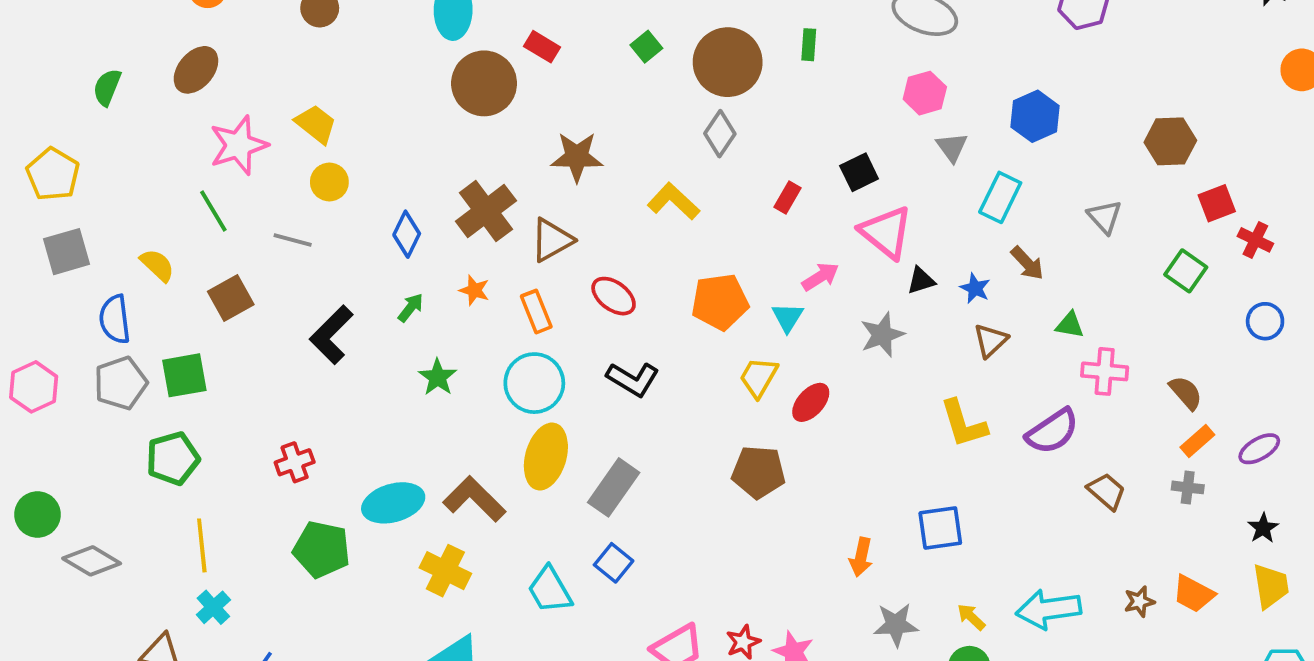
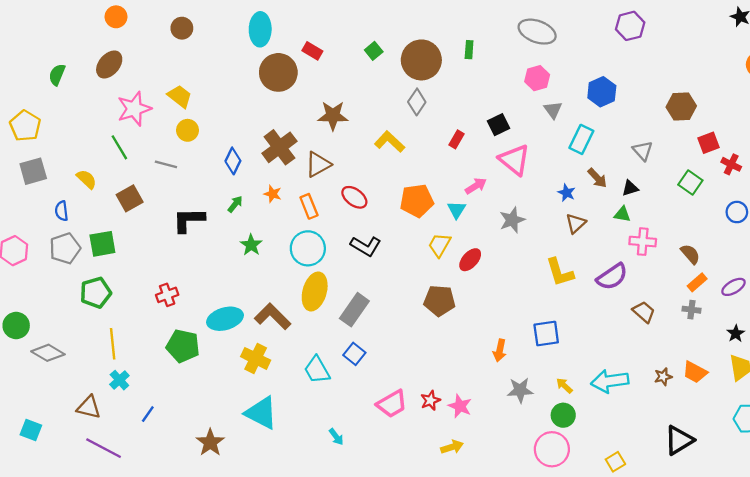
black triangle: (921, 281) -> (630, 188), moved
blue semicircle: (115, 319) -> (62, 211), size x0.7
black L-shape: (331, 335) -> (189, 220), turned 44

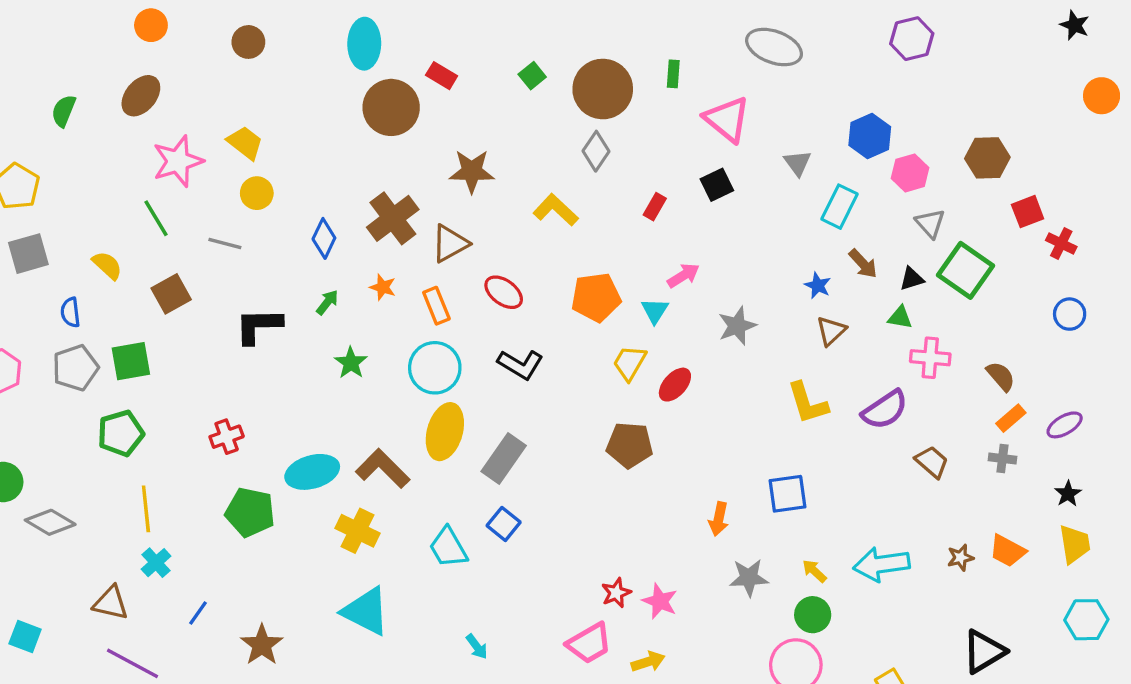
pink hexagon: (537, 78) -> (910, 173), moved
pink triangle: (514, 160) -> (727, 119), moved
green square: (690, 183) -> (965, 270), moved, size x1.5
pink trapezoid: (392, 404) -> (589, 643), moved
brown star: (210, 442) -> (262, 645), moved

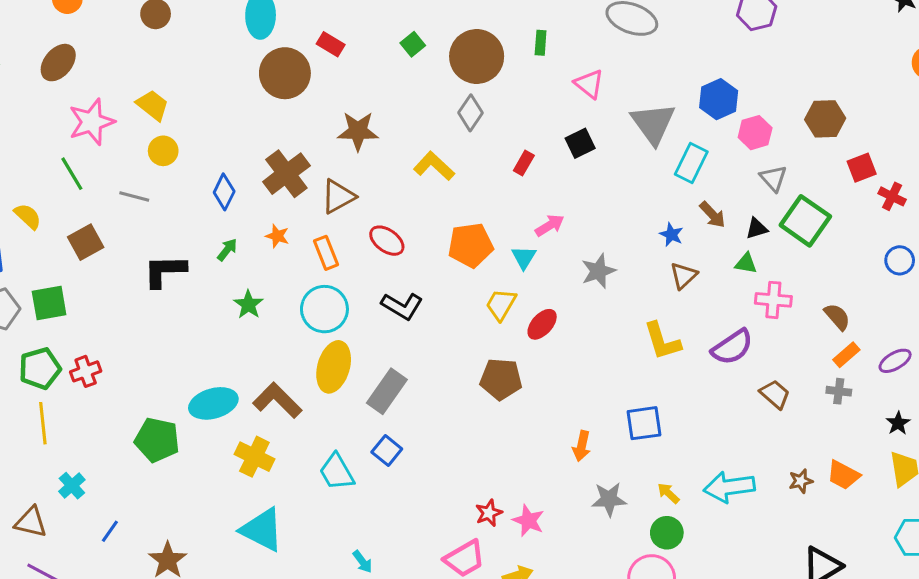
pink triangle: (727, 119) -> (589, 84), size x0.7
gray triangle: (798, 163) -> (653, 123), size x1.8
red cross: (227, 437) -> (86, 371), moved
yellow line: (146, 509) -> (43, 423), moved

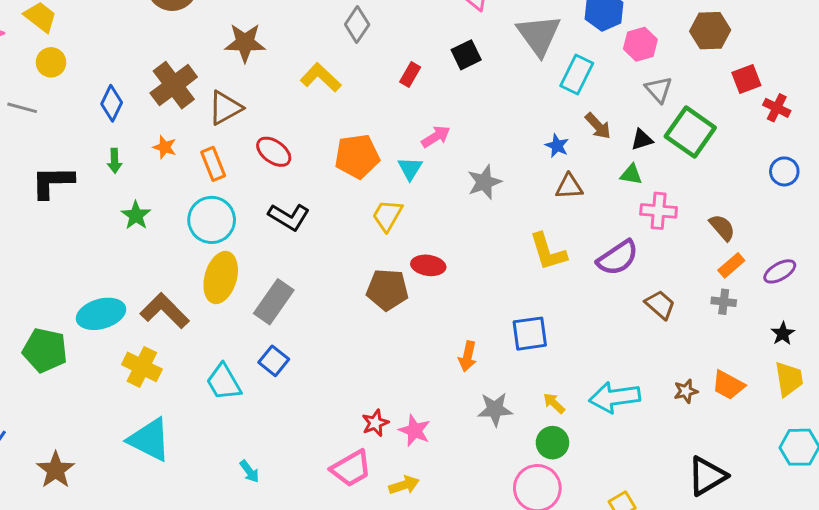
green arrow: (227, 250) -> (115, 161), turned 140
brown triangle: (684, 276) -> (569, 187), turned 40
red ellipse: (542, 324) -> (428, 265), moved, turned 56

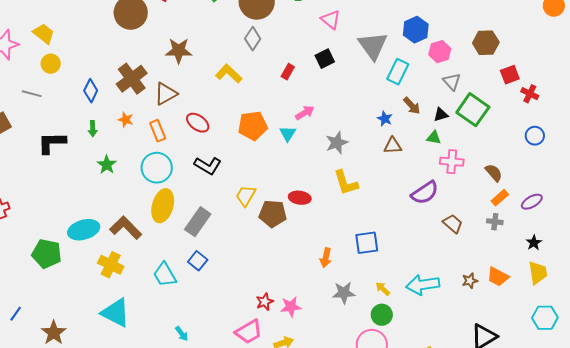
yellow trapezoid: (387, 215) -> (246, 196), moved
yellow L-shape: (548, 252) -> (346, 183), moved
pink star: (415, 431) -> (291, 307), turned -30

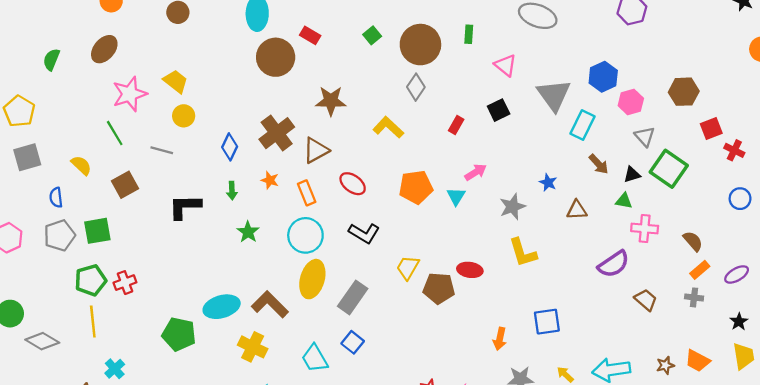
blue star: (385, 119) -> (548, 183), moved

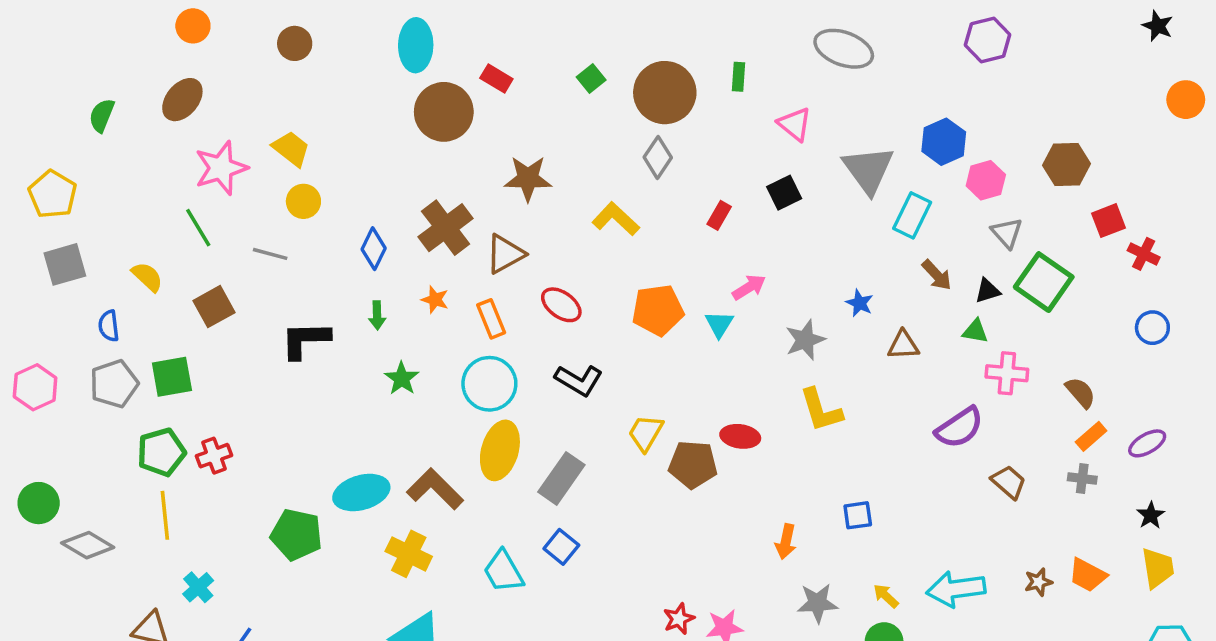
blue square: (547, 322) -> (858, 515), size x0.7

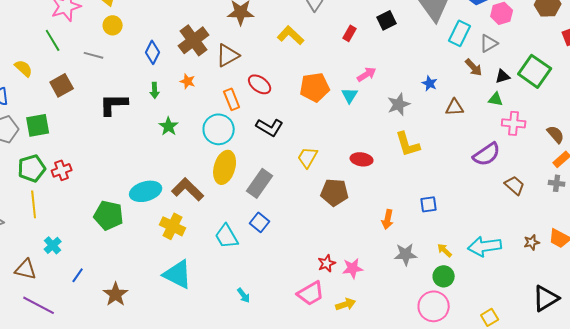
gray triangle: (1007, 233) -> (489, 43), moved, turned 42
orange rectangle: (491, 319) -> (232, 99), moved
brown pentagon: (693, 464) -> (335, 192), moved

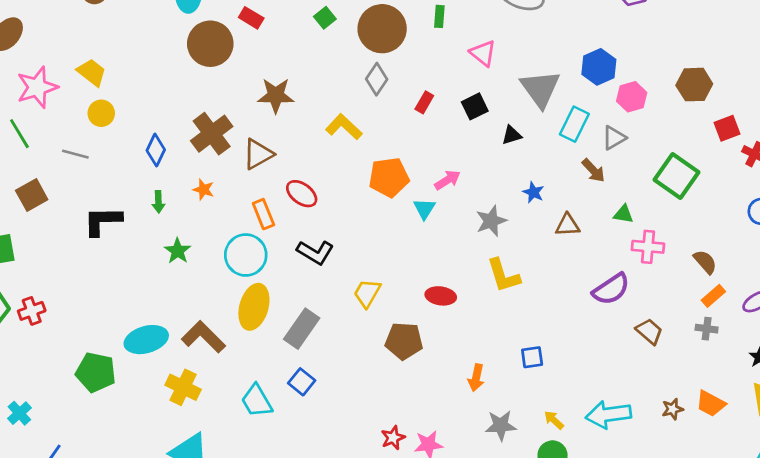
red rectangle: (350, 33) -> (424, 102), moved
black triangle: (503, 76) -> (512, 135), moved
orange pentagon: (315, 87) -> (389, 177), moved

